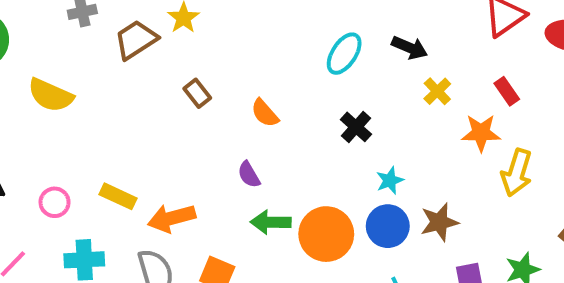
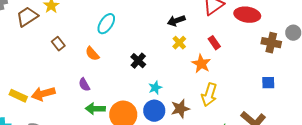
black arrow: (410, 48) -> (176, 21), moved, turned 138
cyan ellipse: (344, 54) -> (106, 24), moved
orange star: (481, 133) -> (201, 64), turned 30
yellow arrow: (517, 173) -> (209, 95), moved
orange arrow: (172, 218) -> (43, 94), moved

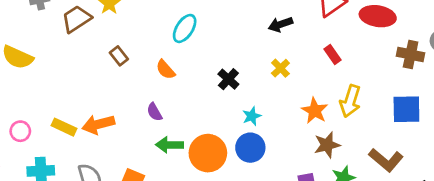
yellow cross: (179, 43) -> (280, 68), moved
orange star: (201, 64) -> (315, 111), moved
blue square: (268, 83) -> (406, 109), size x1.6
yellow arrow: (209, 95) -> (350, 101), moved
brown star: (180, 109) -> (327, 145), moved

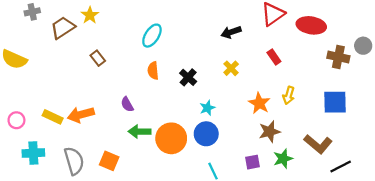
orange semicircle: (165, 70) -> (153, 71), moved, turned 36
yellow arrow: (350, 101) -> (289, 95), size x0.7

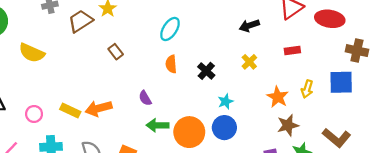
red rectangle: (274, 57) -> (292, 51), turned -63
blue square: (335, 102) -> (341, 82), moved

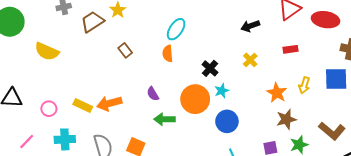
orange semicircle: (171, 64) -> (168, 54), moved
cyan star: (226, 102) -> (222, 91), moved
orange circle: (189, 132) -> (195, 99), moved

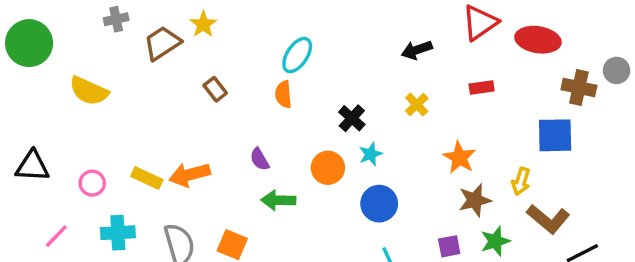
yellow arrow: (304, 85) -> (521, 181), moved
orange circle: (195, 99) -> (328, 168), size x0.7

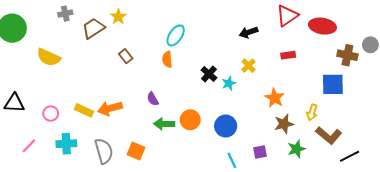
cyan star: (371, 154) -> (229, 83), moved
orange circle: (328, 168) -> (190, 120), moved
purple square: (449, 246) -> (260, 152), moved

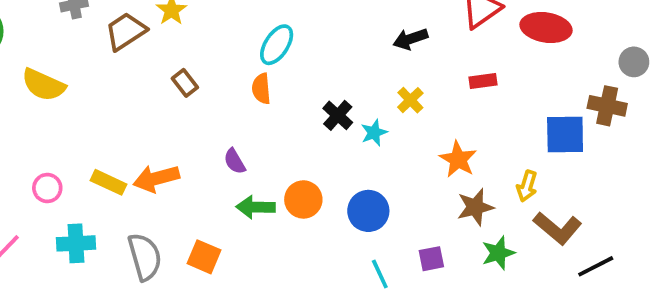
brown cross: (347, 55) -> (607, 106), moved

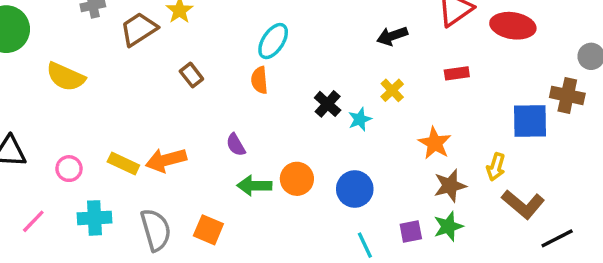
green star: (498, 253) -> (448, 226), moved

